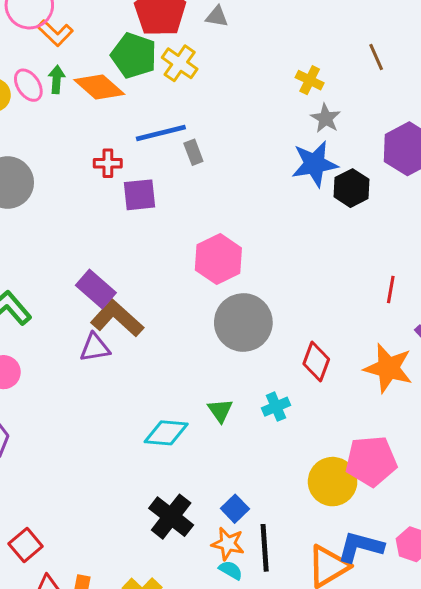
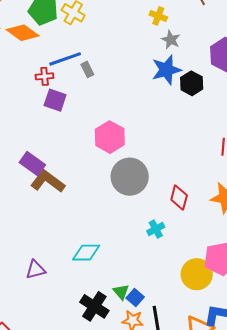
red cross: (108, 163) -> (45, 76), moved
purple square: (140, 195) -> (55, 100), turned 30
purple triangle: (95, 348) -> (36, 270), moved
green triangle: (220, 410) -> (121, 292), moved

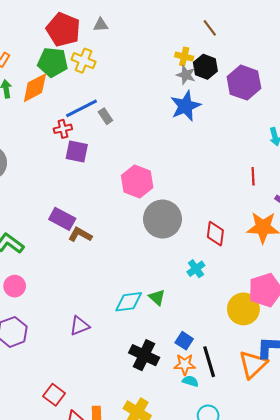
yellow cross: (158, 16) -> (184, 57), moved
orange diamond: (23, 33) -> (35, 88), turned -56
black hexagon: (192, 83) -> (205, 67), moved
brown L-shape: (48, 181) -> (80, 235), size x0.7
green triangle: (121, 292) -> (157, 297), moved

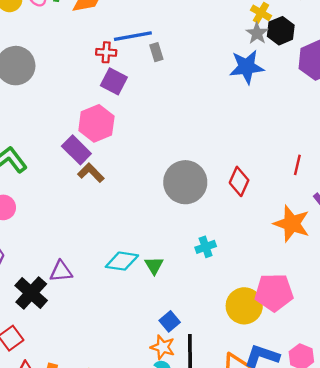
pink hexagon: (137, 182) -> (96, 123), moved
red diamond: (215, 234) -> (239, 181), moved
black cross: (144, 355) -> (31, 293), moved

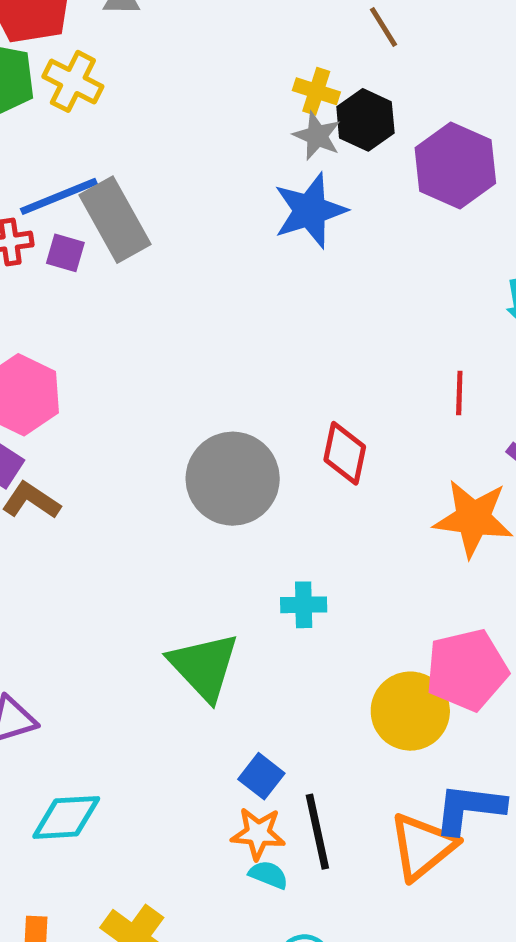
gray rectangle: (156, 52) -> (115, 220), size x2.0
purple square: (114, 81) -> (65, 253), moved, size x0.7
cyan cross: (206, 247) -> (304, 605), turned 30
cyan diamond: (122, 261) -> (66, 817), moved
green triangle: (154, 265) -> (204, 666), size x1.8

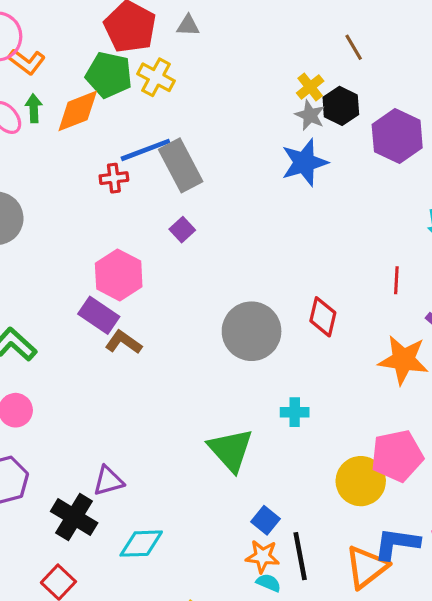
yellow cross: (316, 91) -> (310, 87), turned 32
purple square: (65, 253) -> (182, 230), moved, turned 30

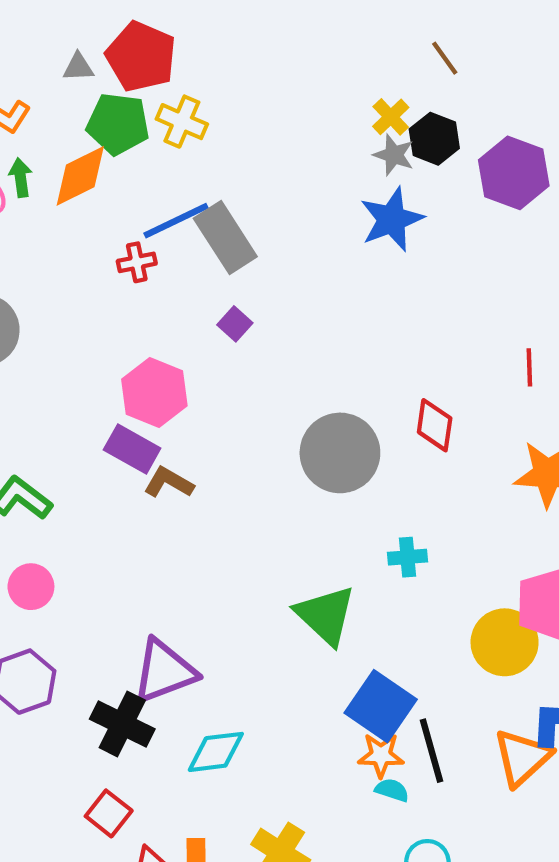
gray triangle: (188, 26) -> (78, 67), moved
purple triangle: (108, 481) -> (164, 671), size x1.6
blue square: (265, 520) -> (381, 706), size x1.8

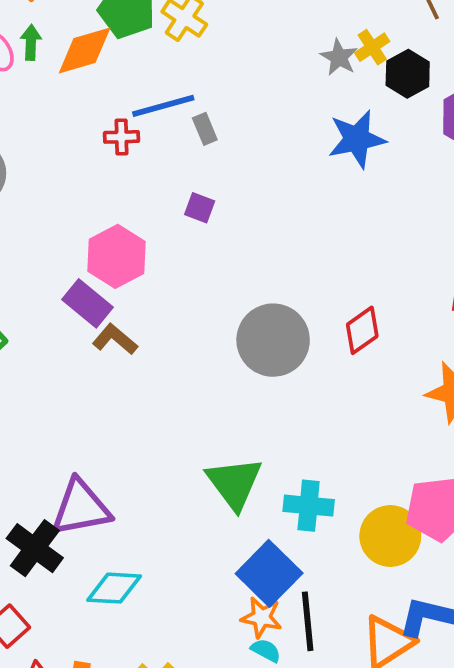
gray star: (394, 155) -> (339, 57), moved
gray rectangle: (225, 238) -> (205, 129), size x0.5
purple square: (235, 324) -> (200, 208), turned -32
red diamond: (435, 425) -> (362, 330), turned 36
cyan cross: (408, 557) -> (309, 506), moved, size x1.4

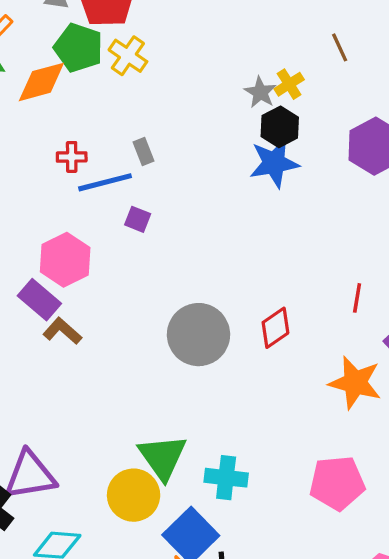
black hexagon: (408, 74) -> (280, 127), moved
blue line: (163, 106) -> (105, 182), moved
yellow circle: (390, 536) -> (134, 495), moved

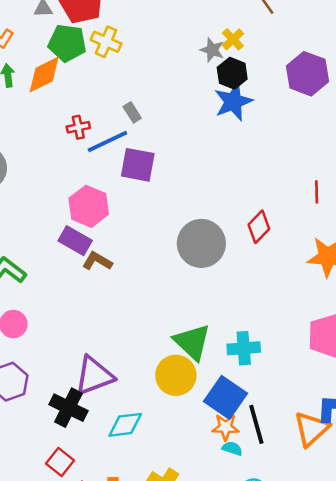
purple square: (138, 219) -> (138, 165), size x1.8

